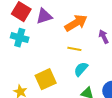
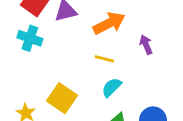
yellow square: (46, 79) -> (62, 98), turned -35

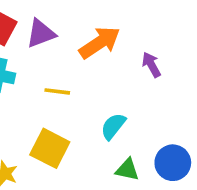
yellow line: (104, 59) -> (57, 91), moved

